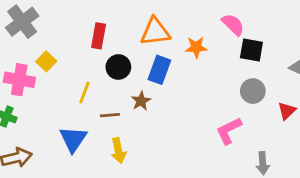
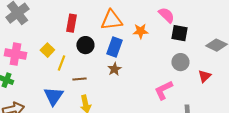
yellow square: (46, 61) -> (47, 50), moved
brown star: (141, 101) -> (114, 69), moved

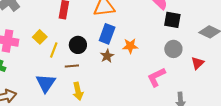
orange star: (140, 31) -> (130, 46), moved
black circle: (85, 45) -> (78, 45), moved

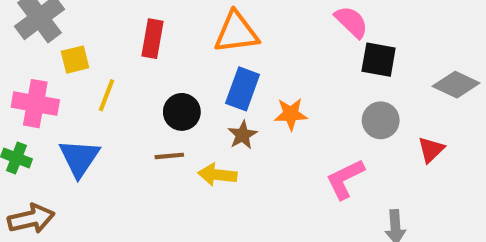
yellow square: (40, 37) -> (75, 60), moved, turned 32
yellow line: (54, 50) -> (106, 95), moved
blue triangle: (46, 83) -> (79, 158), moved
yellow arrow: (78, 91) -> (217, 175), moved, turned 108

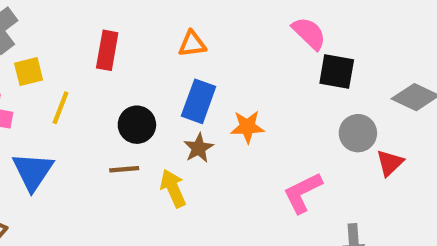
orange triangle: (236, 32) -> (192, 44), size x0.6
gray circle: (381, 120) -> (358, 133), moved
yellow arrow: (217, 175) -> (173, 188), turned 60

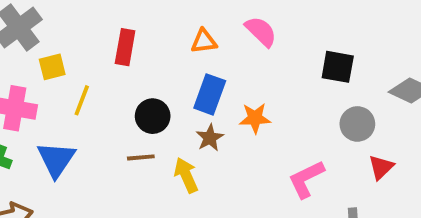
pink semicircle: (309, 33) -> (261, 31), moved
red triangle: (390, 163) -> (381, 167), moved

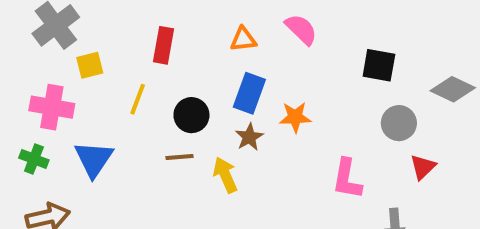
yellow line: (82, 100) -> (138, 99), moved
pink L-shape: (306, 179) -> (347, 179), turned -54

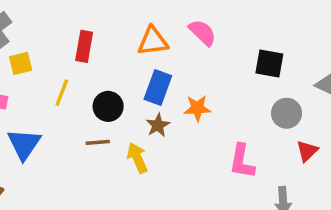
orange triangle: (243, 39) -> (153, 41), size x1.4

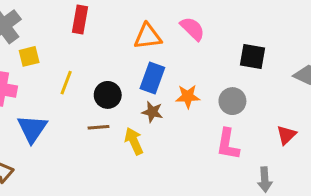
red rectangle: (84, 46) -> (80, 19), moved
gray circle: (287, 113) -> (232, 101), moved
brown star: (158, 125) -> (152, 112), turned -30

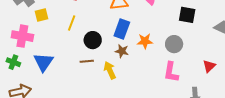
yellow line: (66, 83) -> (72, 23), moved

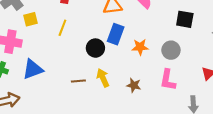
black circle: (93, 40) -> (95, 48), moved
brown star: (122, 51) -> (134, 85), moved
brown line: (87, 61) -> (78, 81), moved
blue triangle: (43, 62) -> (33, 69), turned 35

